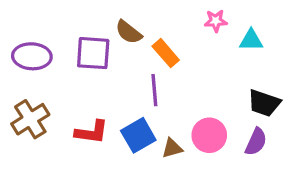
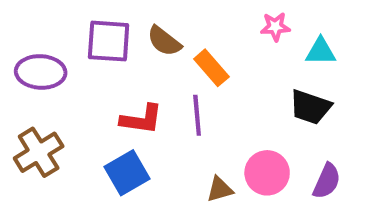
purple square: (93, 53) -> (109, 41), moved
black trapezoid: (264, 103) -> (310, 107), moved
red L-shape: (92, 132) -> (141, 119), moved
blue square: (138, 135) -> (127, 173), moved

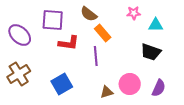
brown semicircle: (164, 41) -> (89, 14), moved
purple ellipse: (41, 72) -> (20, 35), turned 40
red L-shape: (141, 119) -> (69, 43), moved

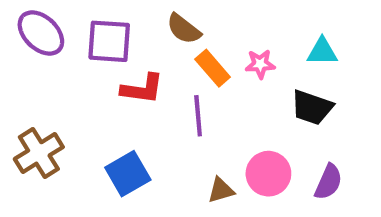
pink star: (134, 13) -> (260, 64), moved
purple ellipse: (20, 35) -> (41, 33), moved

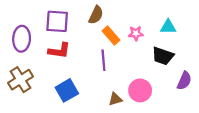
brown semicircle: (184, 29) -> (96, 15), turned -102
purple ellipse: (41, 33) -> (22, 39), moved, turned 50
red L-shape: (142, 89) -> (59, 51), moved
purple semicircle: (328, 182) -> (184, 81), moved

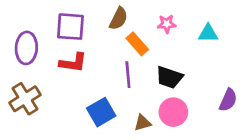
pink star: (136, 33) -> (167, 24), moved
black trapezoid: (163, 56) -> (169, 77), moved
blue square: (67, 90) -> (101, 112), moved

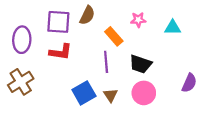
brown semicircle: (119, 19) -> (87, 15), moved
brown triangle: (143, 123) -> (111, 95), moved, turned -48

